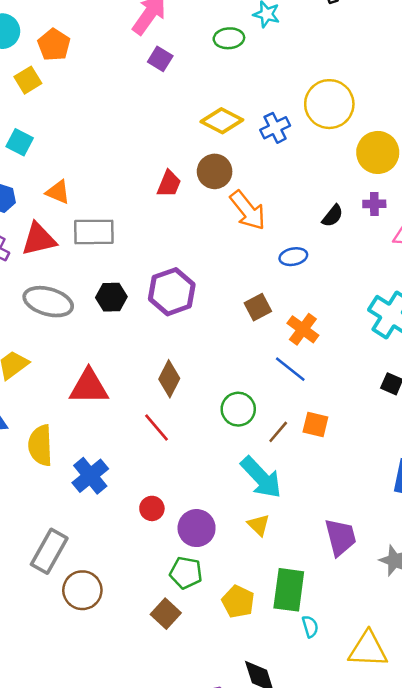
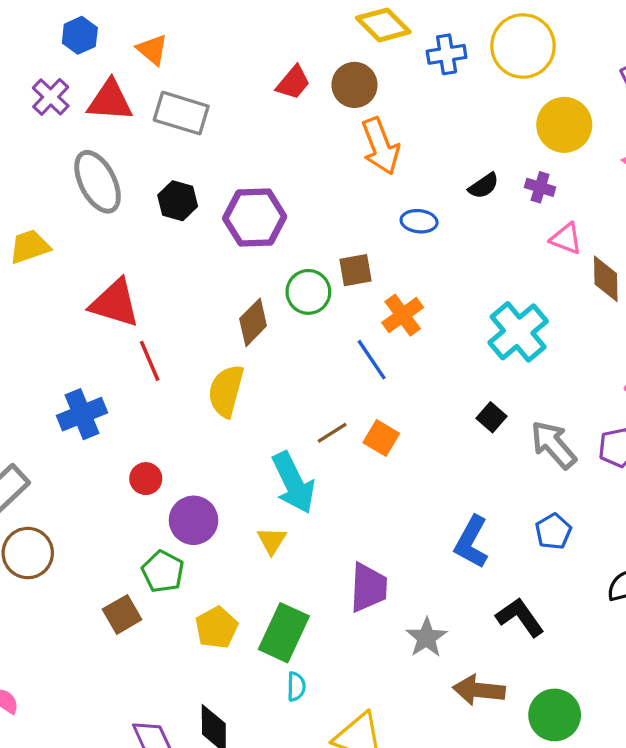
gray ellipse: (48, 302) -> (98, 182), turned 30
brown diamond: (169, 379) -> (253, 322), moved
green circle: (238, 409) -> (308, 292), moved
red line: (157, 428) -> (150, 361), moved
yellow semicircle: (40, 445) -> (226, 391), moved

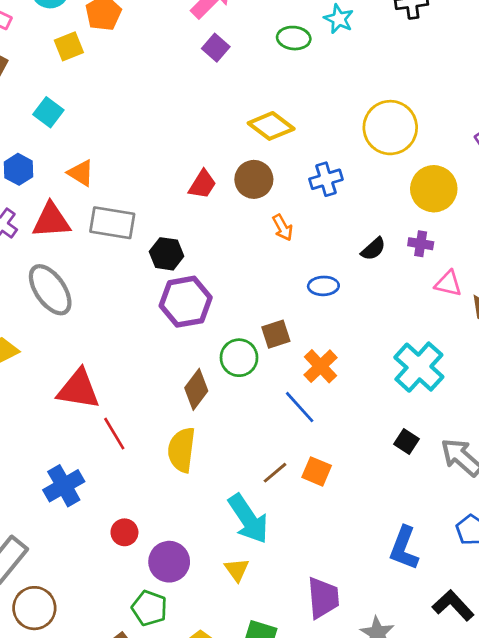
blue cross: (447, 54) -> (326, 179), moved
orange arrow: (380, 146) -> (283, 228), size x0.6
black hexagon: (178, 201) -> (167, 254), moved

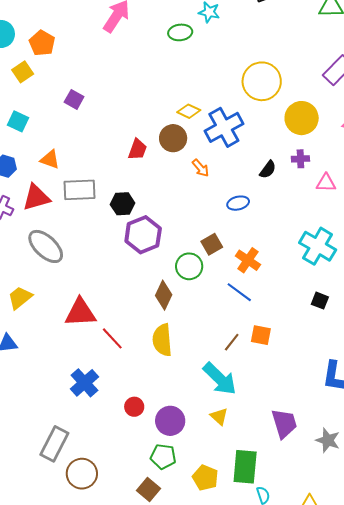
purple square: (216, 48) -> (74, 99), moved
yellow diamond: (271, 126) -> (189, 111), moved, size x0.7
blue cross: (326, 179) -> (224, 127), size x1.6

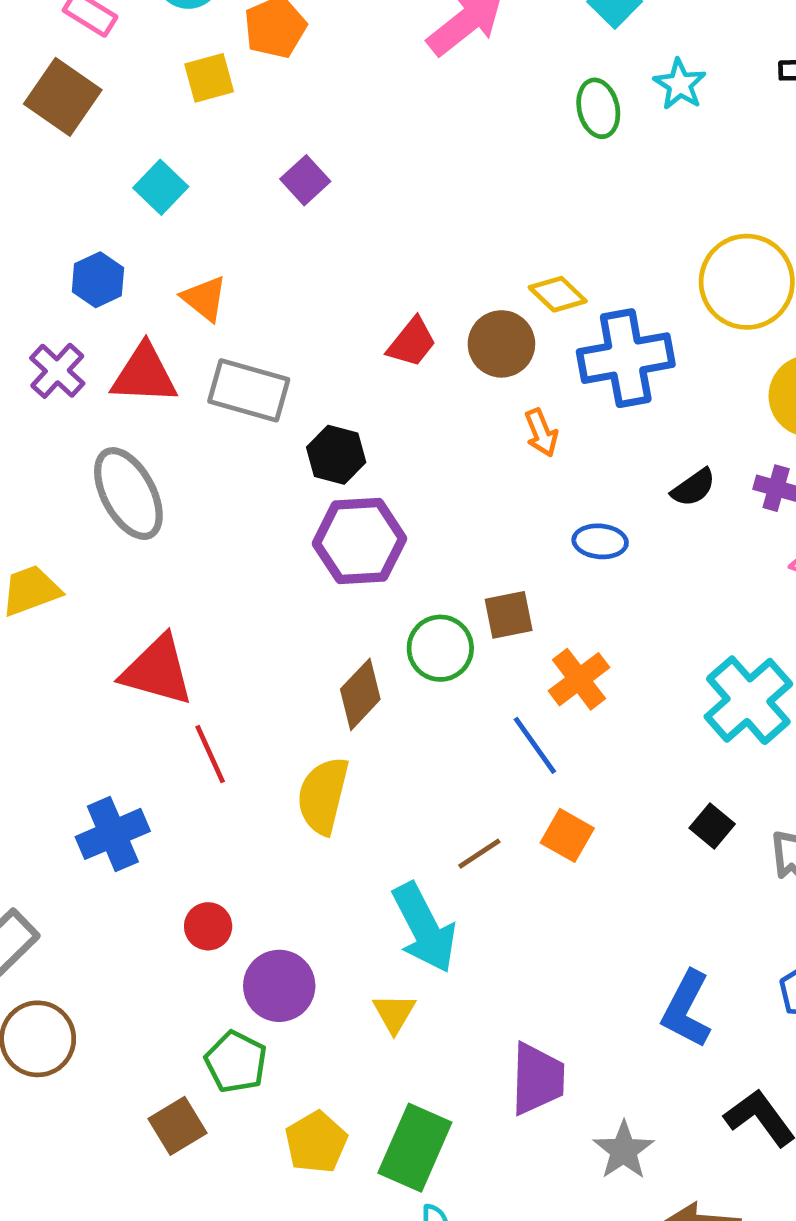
green ellipse: (180, 32) -> (598, 108), turned 65
orange square: (261, 335) -> (567, 835), moved

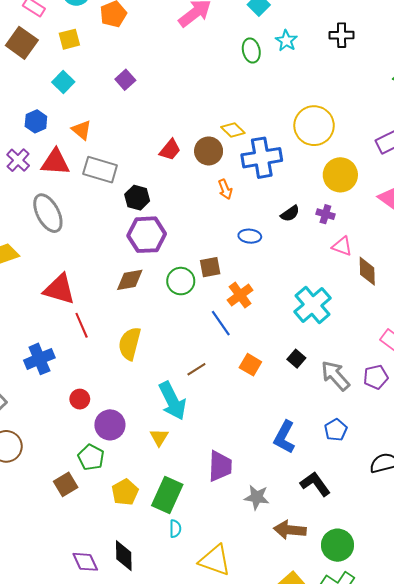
yellow square: (209, 78) -> (69, 39), moved
brown diamond: (360, 694) -> (130, 280), moved, turned 36
orange square: (567, 835) -> (250, 365), moved
gray star: (624, 1150) -> (257, 497), turned -30

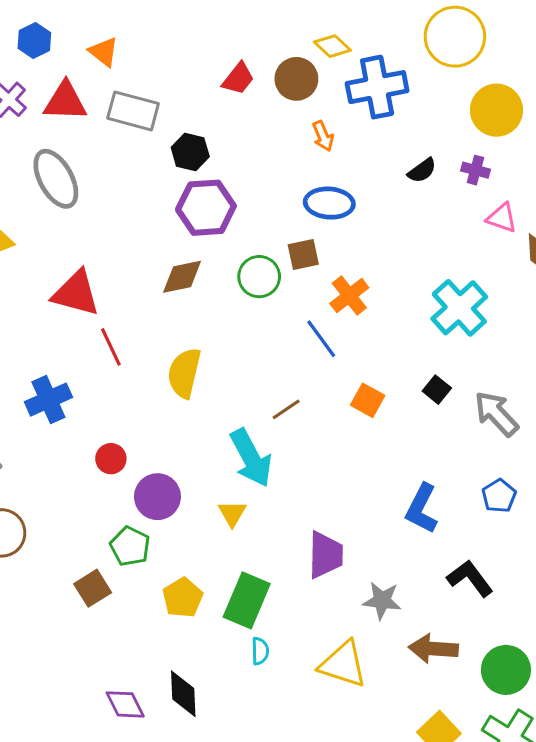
blue ellipse: (250, 236) -> (329, 203), moved, size x1.4
yellow triangle: (215, 560) -> (343, 664), moved

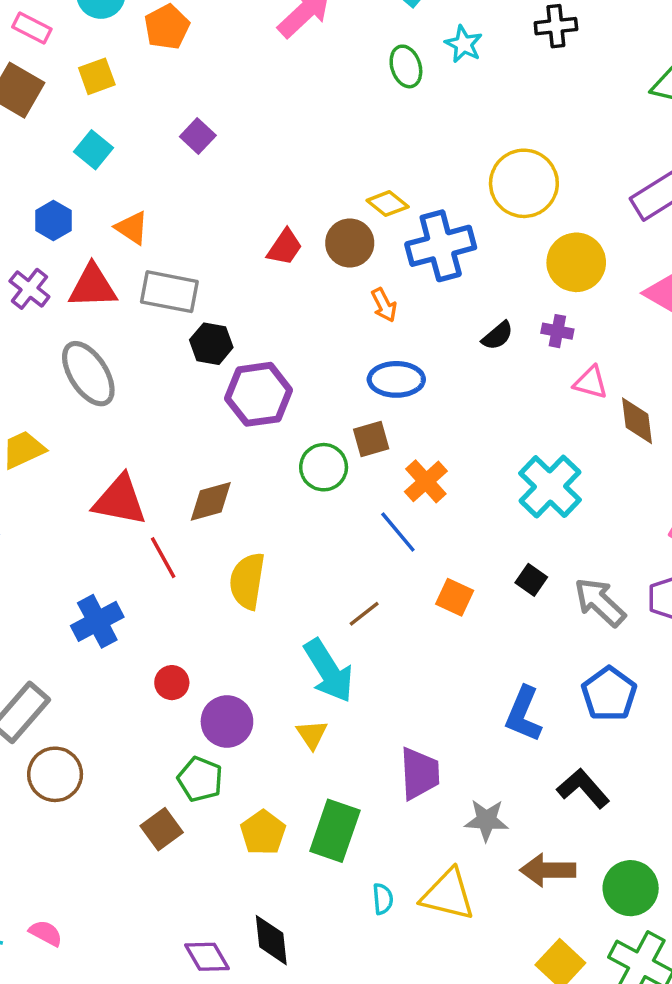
black hexagon: (190, 152) -> (211, 344), moved
brown diamond: (182, 277) -> (211, 501), moved
blue pentagon: (499, 496) -> (609, 694), size x1.4
cyan semicircle: (260, 651) -> (383, 899), moved

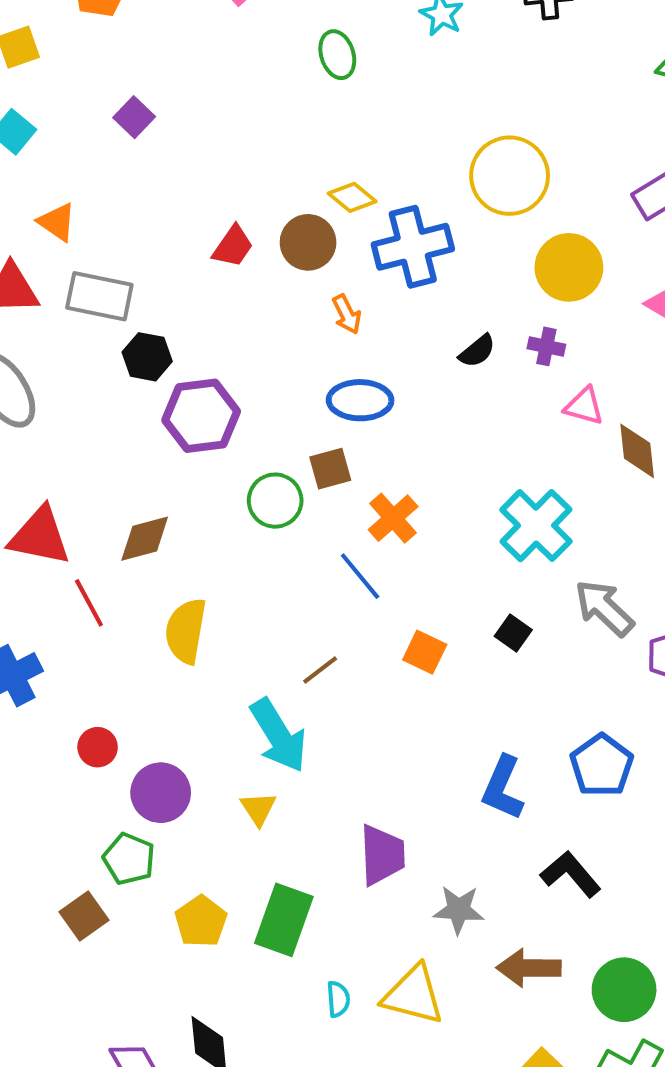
green ellipse: (406, 66) -> (337, 55), moved
gray arrow: (600, 602) -> (604, 608), moved

